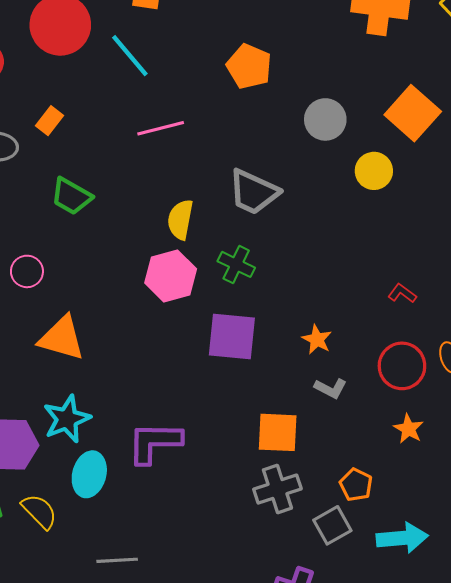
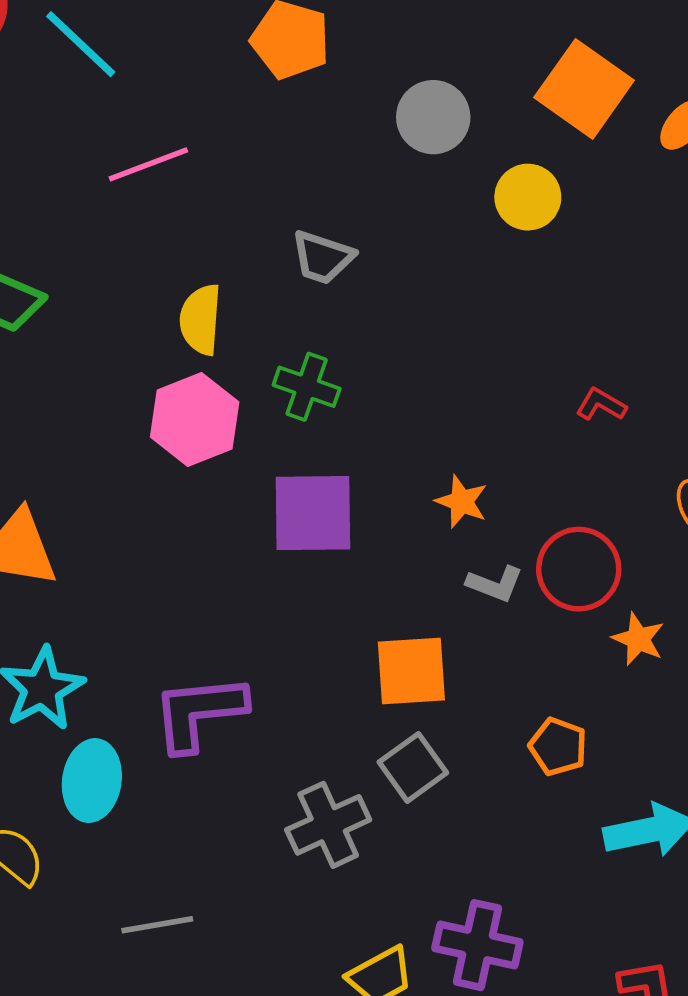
gray trapezoid: (254, 192) -> (323, 257), size x0.7
red circle: (402, 366) -> (579, 569), moved
gray cross: (277, 489) -> (328, 825), moved
gray square: (332, 525) -> (413, 767), moved

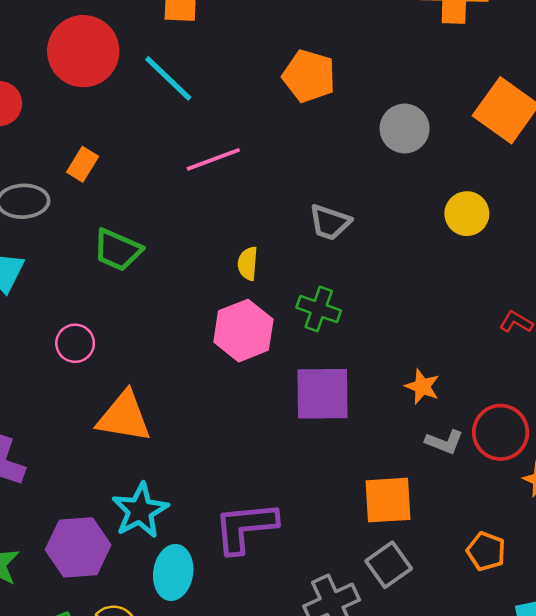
yellow circle: (528, 197) -> (467, 214), moved
yellow semicircle: (201, 319) -> (248, 263), size x0.7

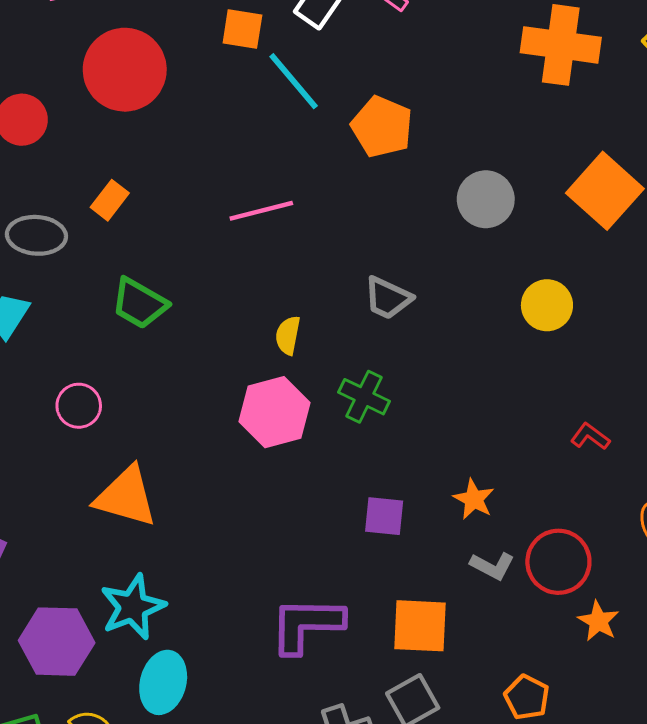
cyan line: (168, 78) -> (294, 81), moved
purple square: (323, 394) -> (384, 516), moved, size x0.6
purple L-shape: (245, 527) -> (307, 625), moved

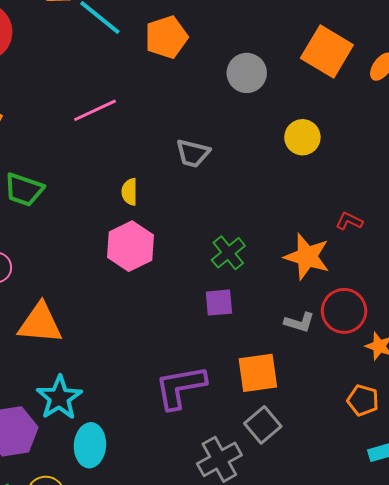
orange pentagon: (382, 127) -> (166, 37), turned -30
green cross: (364, 397) -> (228, 253), moved, turned 36
orange star: (474, 499) -> (307, 257), moved, size x1.6
orange pentagon: (527, 697) -> (363, 400), moved

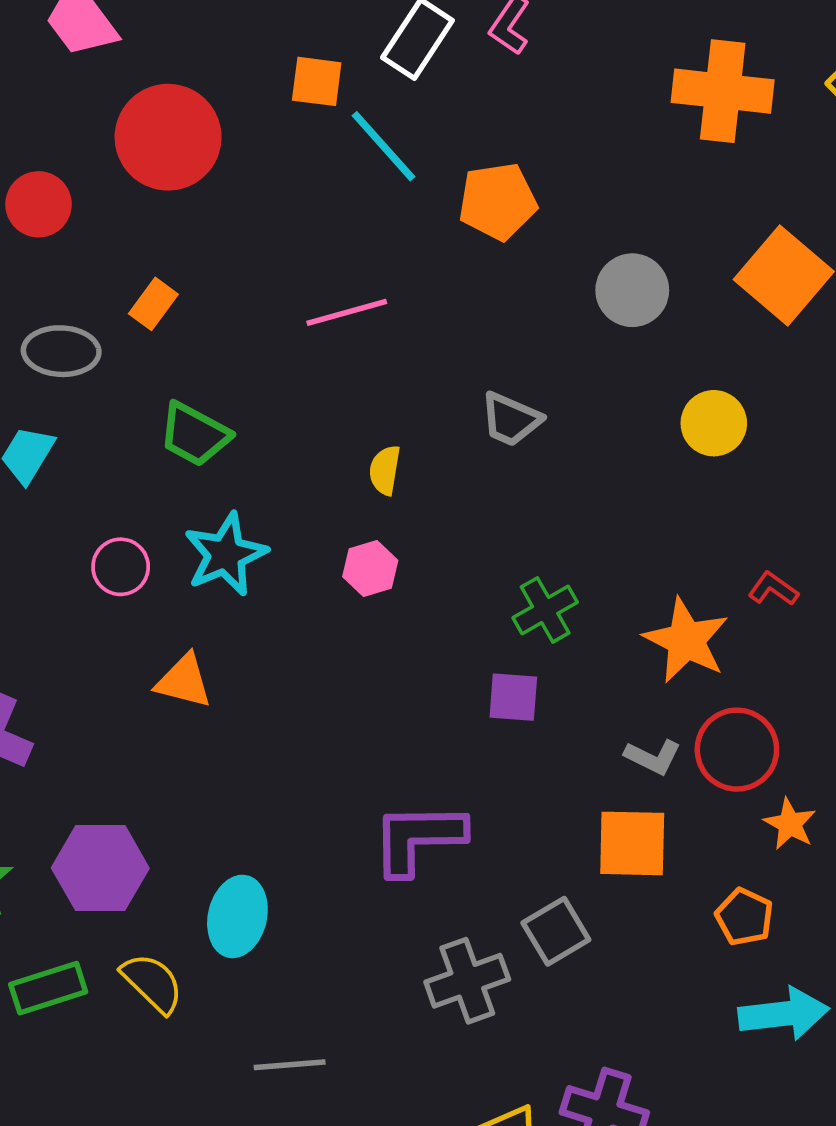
pink hexagon: (130, 246) -> (370, 568), size x0.6
orange triangle: (40, 323) -> (184, 681), size x0.7
orange square: (258, 373) -> (632, 843), moved
cyan star: (59, 398) -> (226, 554), moved

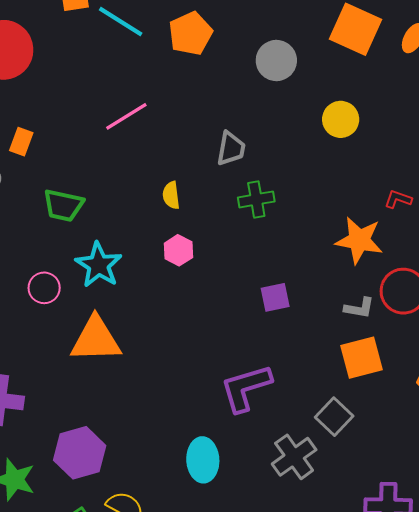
gray trapezoid: (511, 419) -> (231, 149), turned -87
green cross: (545, 610) -> (256, 199), moved, turned 36
orange triangle: (184, 681) -> (96, 340), size x1.6
cyan ellipse: (237, 916) -> (203, 460), moved

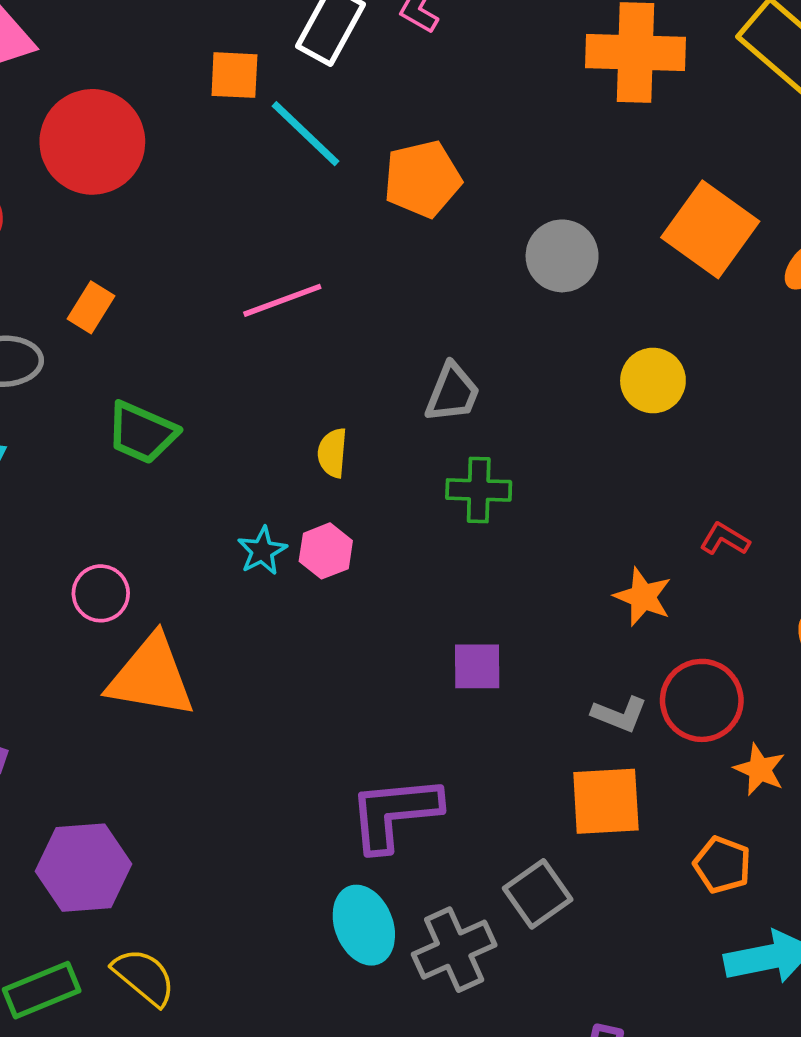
orange star: (359, 240) -> (643, 597), size x0.7
cyan star: (99, 265) -> (262, 551), moved, size x0.6
pink circle: (44, 288) -> (101, 593), moved
cyan ellipse: (203, 460) -> (364, 925), moved, turned -30

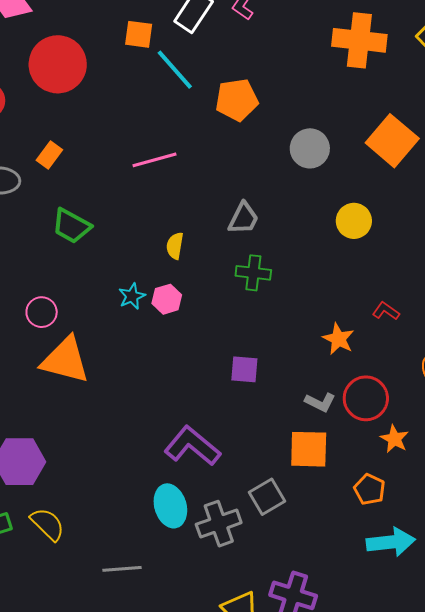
purple L-shape: (394, 813) -> (192, 446), turned 40

